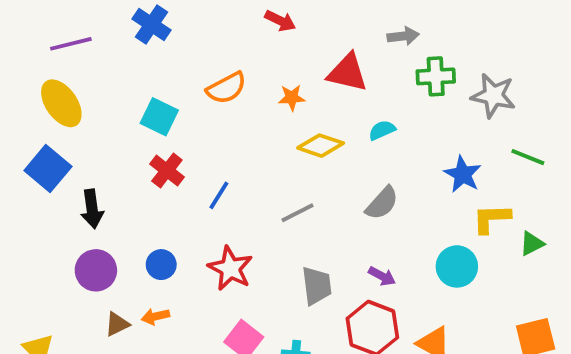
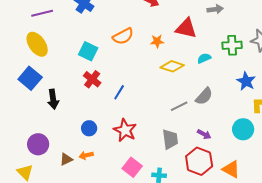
green cross: (436, 76) -> (232, 45), moved
gray line: (298, 213) -> (179, 106), moved
purple circle: (96, 270) -> (38, 144), moved

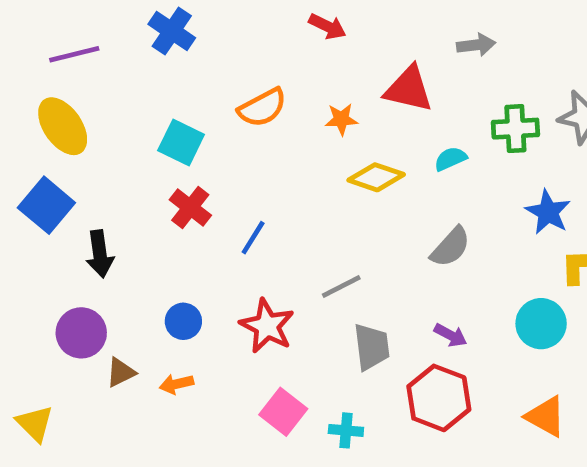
gray line: (179, 106) -> (341, 286), moved
purple circle: (38, 144) -> (81, 333), moved
brown triangle: (66, 159) -> (121, 372), moved
orange triangle: (231, 169) -> (546, 416), moved

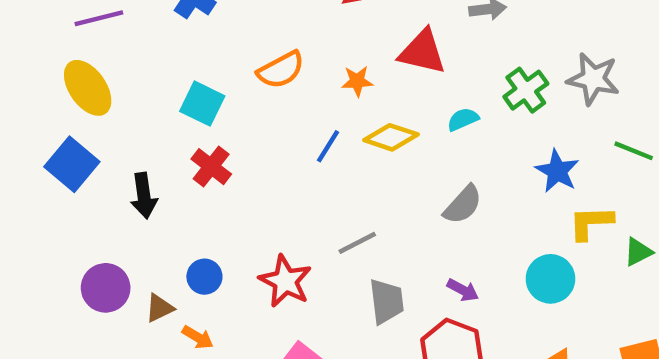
green cross: (515, 129) -> (526, 90), turned -33
blue line: (253, 238) -> (328, 146), moved
black arrow: (100, 254) -> (144, 196), moved
brown triangle: (121, 372) -> (160, 308), moved
orange arrow: (176, 384) -> (198, 337), turned -136

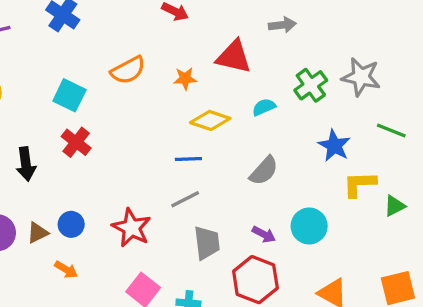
blue line: (328, 146) -> (188, 159), moved, turned 56
cyan circle: (550, 279) -> (309, 226), moved
brown triangle: (160, 308) -> (38, 233), moved

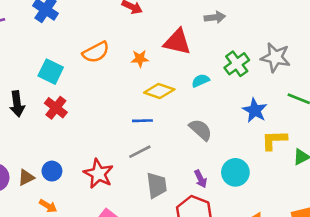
black arrow: (26, 164) -> (17, 104), moved
gray semicircle: (264, 171) -> (201, 130), turned -90
purple arrow: (264, 234) -> (201, 179), turned 36

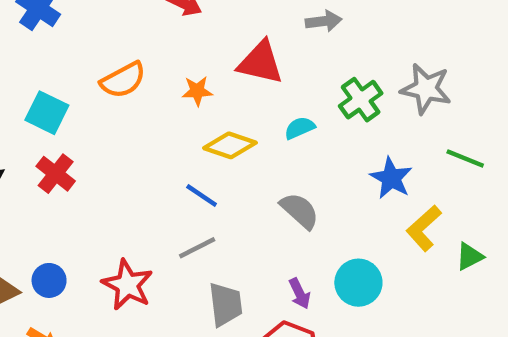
blue line: (142, 121) -> (202, 195), turned 36
yellow L-shape: (274, 140) -> (424, 228), turned -40

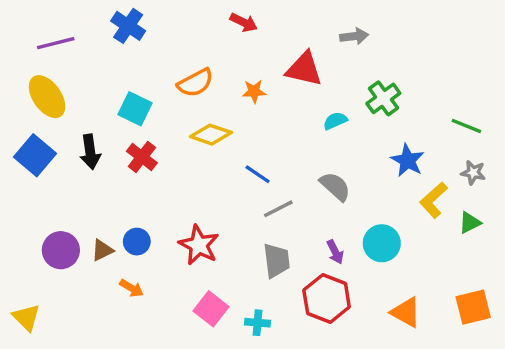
gray star: (426, 89) -> (473, 173), moved, size x0.6
yellow diamond: (230, 145) -> (211, 135), moved
green line: (465, 158) -> (466, 126), moved
gray line: (197, 248) -> (278, 209), moved

